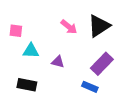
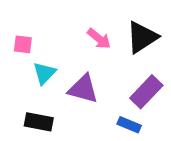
cyan triangle: (31, 51) -> (44, 73), turned -48
purple triangle: (58, 62) -> (83, 89), size x1.6

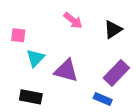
black triangle: (142, 37) -> (113, 30), size x0.7
pink arrow: (99, 39) -> (73, 20), moved

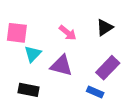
pink arrow: (73, 20) -> (68, 33), moved
pink square: (18, 35) -> (17, 33), size x1.5

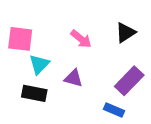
purple triangle: (61, 66) -> (73, 78), size x0.7
black rectangle: (29, 90) -> (34, 93), moved

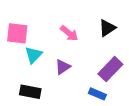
purple triangle: (73, 78) -> (63, 67), turned -49
black rectangle: (34, 93) -> (30, 92), moved

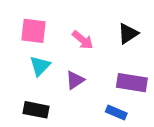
pink square: (17, 33) -> (33, 31), moved
purple rectangle: (110, 69) -> (132, 83), turned 55

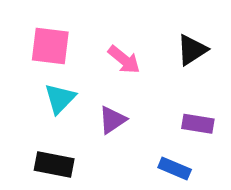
purple rectangle: (132, 83) -> (198, 124), size x0.7

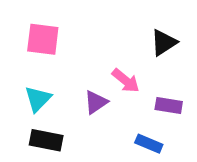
pink arrow: (124, 60) -> (126, 81), moved
cyan triangle: (60, 98) -> (38, 99), moved

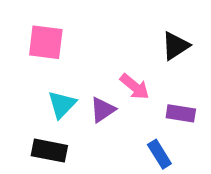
cyan triangle: (38, 99) -> (62, 104), moved
blue rectangle: (149, 144) -> (159, 154), turned 35

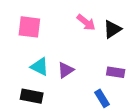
pink arrow: (135, 87) -> (86, 22), moved
cyan triangle: (62, 104) -> (40, 67), turned -48

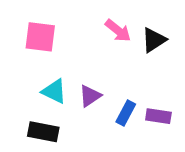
purple rectangle: (116, 72) -> (158, 116), moved
blue rectangle: (102, 98) -> (126, 113), moved, turned 60

